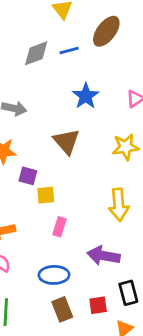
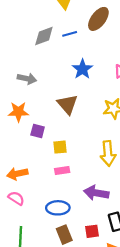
yellow square: (46, 195) -> (60, 147), moved
pink rectangle: (60, 227) -> (62, 170), turned 64

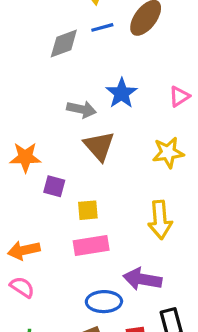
blue line: (70, 34) -> (102, 27), moved
gray arrow: (27, 79) -> (81, 109), moved
pink rectangle: (62, 170) -> (91, 245), size x1.5
blue ellipse: (58, 208) -> (104, 302), moved

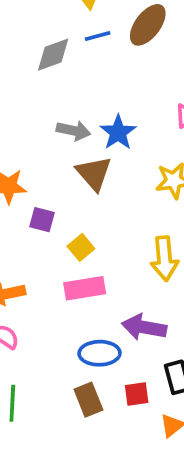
blue star: (122, 93) -> (118, 132), moved
yellow square: (88, 210) -> (81, 247), turned -35

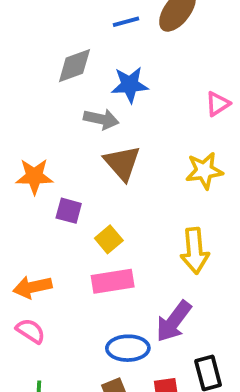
gray diamond: (53, 55) -> (74, 66), moved
blue star: (118, 132) -> (130, 85), moved, turned 30
purple arrow: (144, 327) -> (174, 321), turned -63

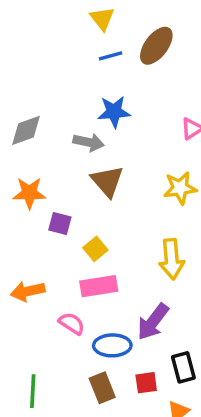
gray diamond: (74, 66) -> (26, 130), moved
pink semicircle: (31, 331) -> (72, 323), moved

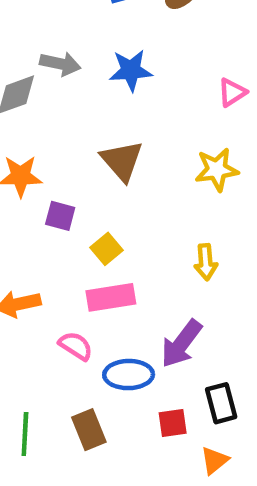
gray arrow: (89, 142) -> (60, 64), moved
yellow arrow: (172, 259) -> (206, 262), size x0.7
brown rectangle: (102, 388) -> (89, 430), moved

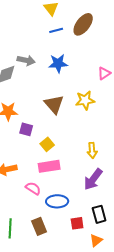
yellow star: (217, 170) -> (85, 100), moved
purple arrow: (181, 344) -> (93, 179), moved

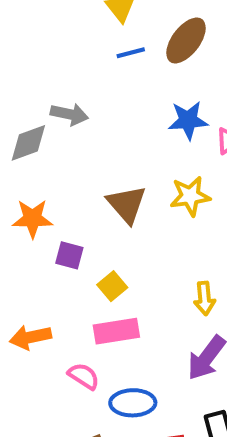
blue star: (58, 63) -> (188, 120), moved

